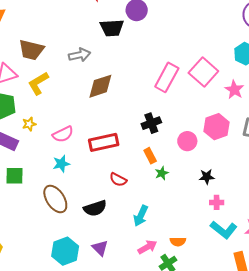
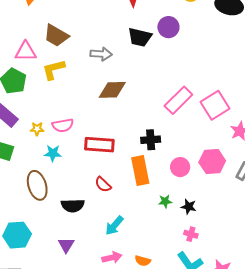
yellow star: (29, 124) -> (37, 129), moved
orange rectangle: (150, 156) -> (140, 171), size x1.8
green star: (162, 173) -> (165, 201), moved
cyan hexagon: (65, 251) -> (17, 235), moved

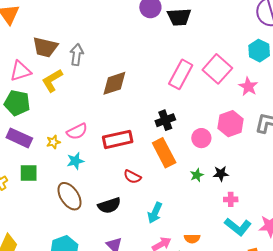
black trapezoid: (140, 37) -> (179, 17), moved
gray arrow: (101, 54) -> (77, 55), moved, turned -70

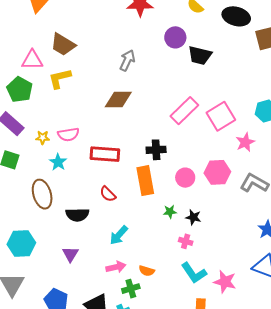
gray arrow: (77, 55) -> (127, 60), moved
cyan star: (75, 161) -> (58, 162), turned 30
pink cross: (231, 199) -> (186, 241), moved

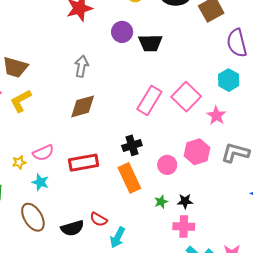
red semicircle: (108, 194) -> (99, 219), moved
pink cross: (186, 241) -> (184, 227), size x1.5

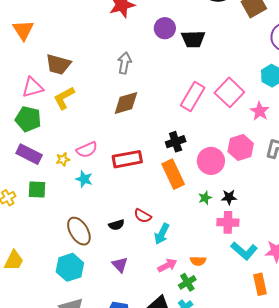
pink circle: (167, 165) -> (211, 161), size x1.4
brown ellipse: (33, 217) -> (79, 231), moved
black semicircle: (72, 228) -> (116, 225), size x0.7

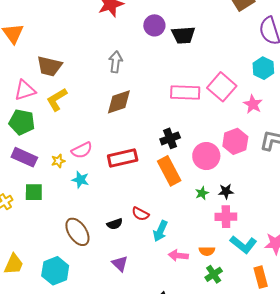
pink rectangle: (193, 97) -> (185, 93), turned 64
orange semicircle: (198, 261) -> (207, 251), moved
pink arrow: (167, 265) -> (178, 256), moved, turned -144
cyan hexagon: (70, 267) -> (55, 271), moved
green cross: (187, 282) -> (214, 274), moved

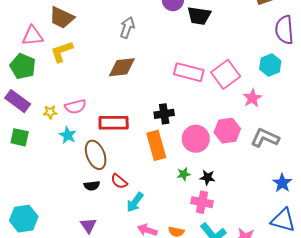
brown ellipse: (77, 232) -> (96, 155), moved

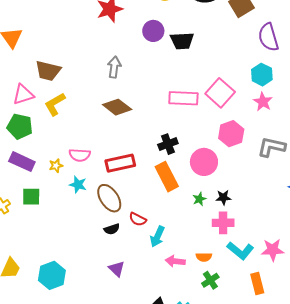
brown diamond: (122, 67) -> (117, 107), turned 56
pink star: (252, 98) -> (263, 102), moved
pink semicircle: (75, 107) -> (80, 155), turned 30
pink hexagon: (227, 131) -> (231, 134), moved

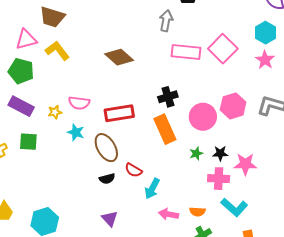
gray arrow: (114, 67) -> (166, 21), moved
yellow L-shape: (55, 104) -> (57, 51), turned 80
pink hexagon: (231, 134) -> (233, 106), moved
pink star: (273, 250) -> (245, 164), moved

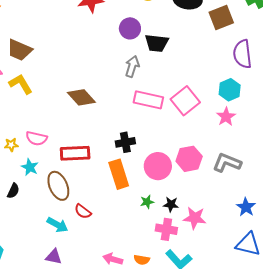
black semicircle: (107, 179) -> (13, 191), moved, turned -56
cyan arrow: (152, 189) -> (57, 225), moved, turned -95
purple triangle: (110, 219) -> (54, 257), turned -42

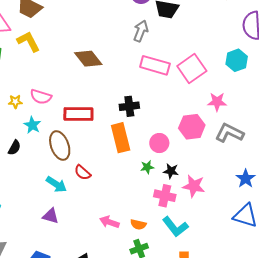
pink star: (226, 117) -> (217, 102), moved, turned 30
pink circle: (158, 166) -> (159, 143), moved, size x0.7

